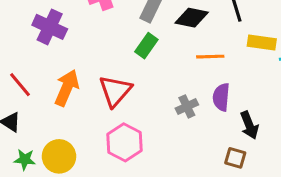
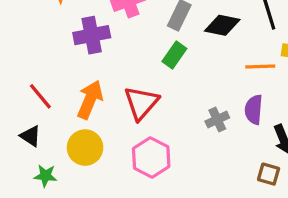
purple cross: (50, 27) -> (92, 35), moved, turned -36
orange line: (210, 57) -> (260, 67), moved
yellow circle: (59, 156) -> (85, 148), moved

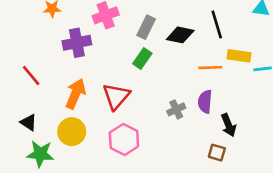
red line: (40, 96) -> (31, 75), moved
green star: (45, 176) -> (40, 154), size x1.5

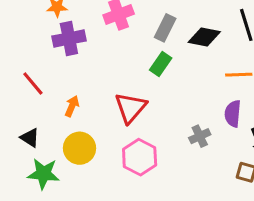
purple cross: (77, 43) -> (69, 39), moved
orange arrow: (76, 94) -> (72, 106), moved, size x0.6
gray cross: (176, 109) -> (200, 136), moved

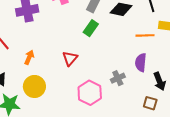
red triangle: (131, 108) -> (70, 58), size x0.7
pink hexagon: (140, 157) -> (90, 93), moved

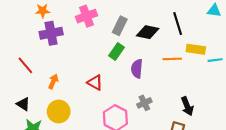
red triangle: (70, 58) -> (95, 83), turned -42
purple semicircle: (141, 63) -> (137, 69), moved

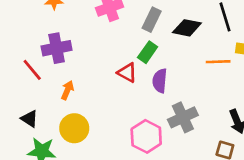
purple cross: (51, 33) -> (57, 48), moved
purple semicircle: (137, 69) -> (160, 81), moved
red triangle: (95, 83) -> (127, 73), moved
gray cross: (144, 103) -> (183, 117), size x1.5

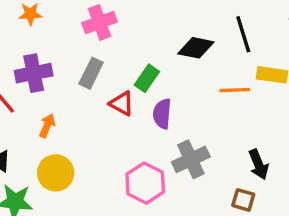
gray rectangle: (152, 20) -> (91, 73), moved

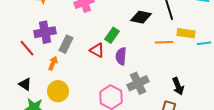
gray rectangle: (91, 73) -> (66, 44), moved

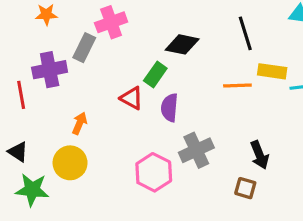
black diamond: (141, 17) -> (182, 44), moved
gray rectangle: (66, 44) -> (84, 48), moved
red line: (27, 48) -> (21, 95), turned 30
orange arrow: (53, 63) -> (80, 123), moved

